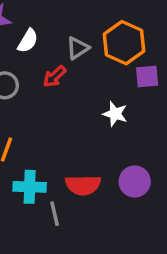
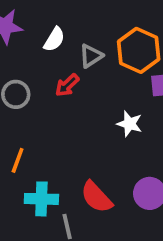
white semicircle: (28, 41) -> (54, 39), moved
red semicircle: (83, 185) -> (96, 197), turned 48

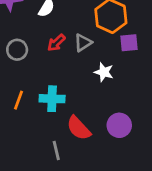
gray triangle: (91, 56) -> (83, 43), moved
cyan cross: (41, 199) -> (52, 99), moved

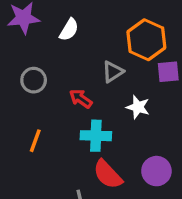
red arrow: (56, 43) -> (81, 99), moved, turned 78
cyan cross: (52, 99) -> (96, 136), moved

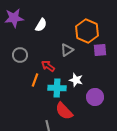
white star: (138, 107) -> (76, 80), moved
orange line: (35, 141) -> (35, 80), moved
purple circle: (156, 171) -> (95, 97), moved

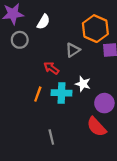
gray circle: (20, 55) -> (20, 40), moved
orange line: (35, 80) -> (38, 94), moved
red semicircle: (64, 111) -> (97, 127), moved

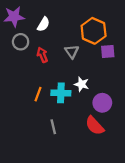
gray triangle: (73, 50) -> (72, 52), turned -32
red arrow: (51, 68) -> (42, 55), moved, turned 32
gray line: (51, 137) -> (53, 127), moved

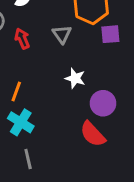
cyan cross: (61, 93) -> (21, 122), moved, turned 30
gray line: (53, 127) -> (28, 159), moved

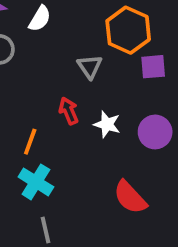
red arrow: (22, 39) -> (69, 111), moved
purple circle: (103, 103) -> (155, 132), moved

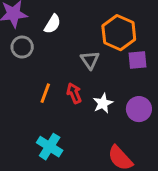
white star: (107, 124) -> (103, 103), turned 30
orange line: (30, 142) -> (45, 93), moved

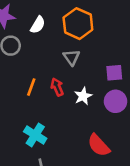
orange hexagon: (119, 33) -> (78, 24), moved
purple square: (138, 60) -> (114, 73), moved

